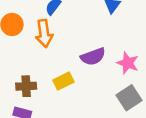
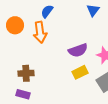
yellow rectangle: (63, 81) -> (80, 72), moved

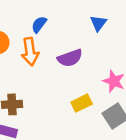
purple semicircle: (78, 50) -> (70, 58), moved

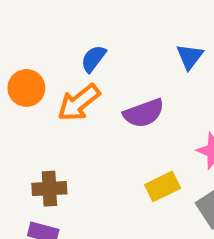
orange arrow: (30, 52) -> (79, 103), turned 60

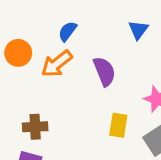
purple semicircle: (144, 113) -> (104, 71), turned -92
yellow rectangle: (163, 186) -> (118, 125), turned -55

